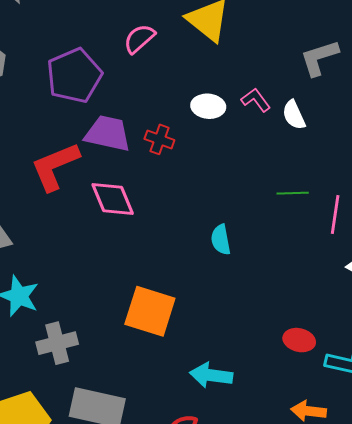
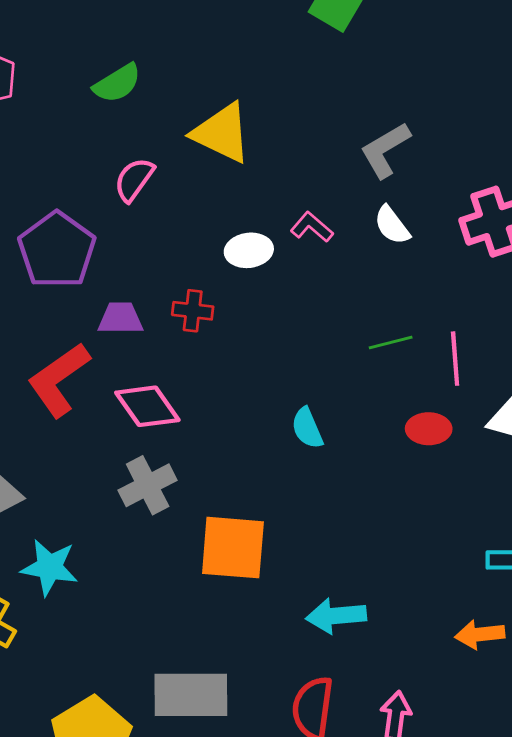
white semicircle: (294, 115) -> (392, 225), moved
purple trapezoid: (108, 133) -> (120, 318), size x0.7
red ellipse: (299, 340) -> (429, 429), moved
gray cross: (57, 343) -> (148, 485), moved

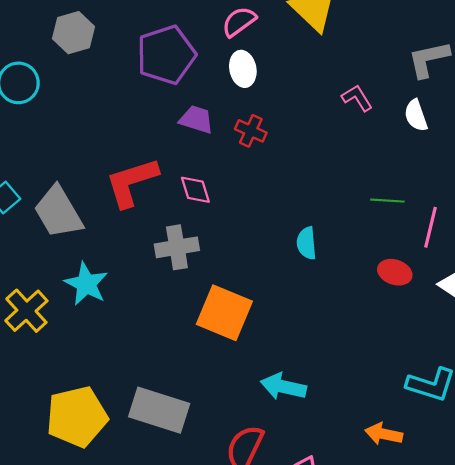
white ellipse: (249, 250) -> (243, 69), moved, turned 68
red L-shape: (59, 380) -> (132, 182), moved
pink diamond: (147, 406) -> (195, 190), size x0.7

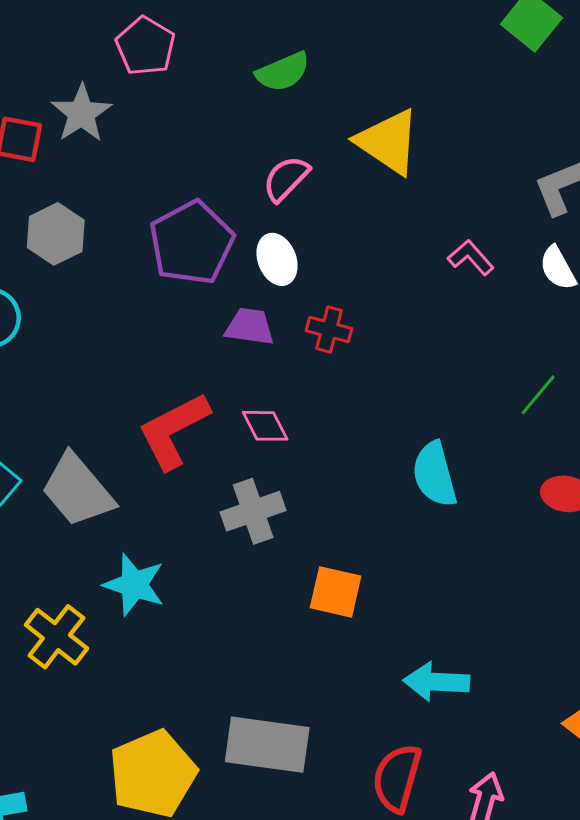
white ellipse: (243, 69) -> (277, 259), moved
green line: (387, 201) -> (538, 395), turned -44
cyan semicircle: (307, 243) -> (435, 474), size x1.4
orange square: (224, 313) -> (336, 592), size x0.7

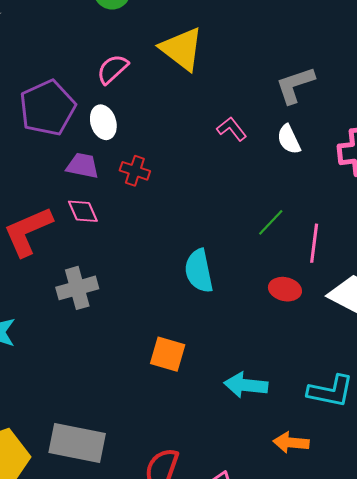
pink diamond: (265, 426) -> (83, 211), moved
orange square: (336, 592) -> (168, 354), moved
cyan arrow: (436, 682) -> (246, 385), moved

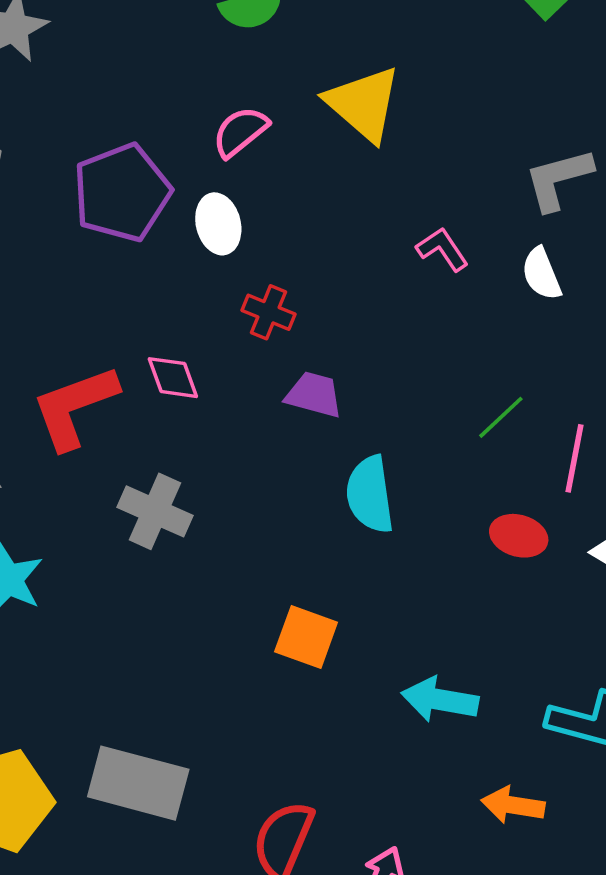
purple trapezoid: (83, 166) -> (314, 395), moved
gray cross: (77, 288) -> (155, 511), turned 36

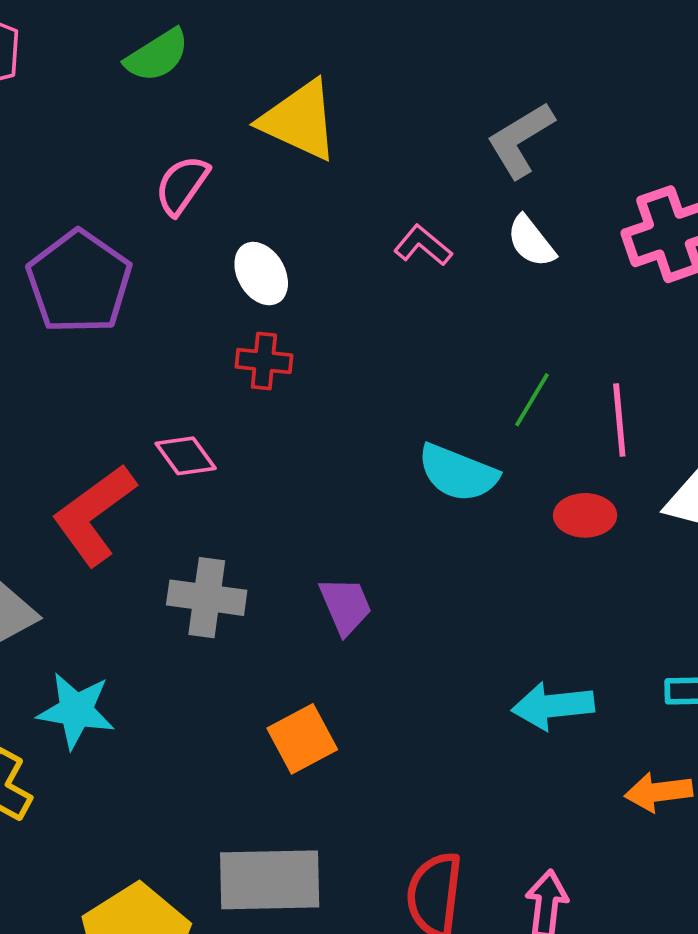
white ellipse: (218, 224) -> (261, 274), moved
purple trapezoid: (314, 395) -> (346, 606), moved, turned 68
cyan semicircle: (370, 494) -> (458, 473), moved, turned -44
orange square: (306, 637) -> (302, 739), moved, turned -32

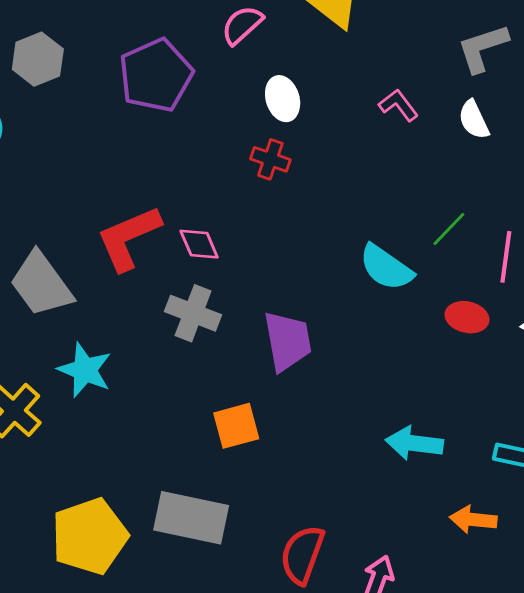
pink diamond: (186, 456) -> (199, 244), moved
purple trapezoid: (346, 606) -> (287, 341), size x1.4

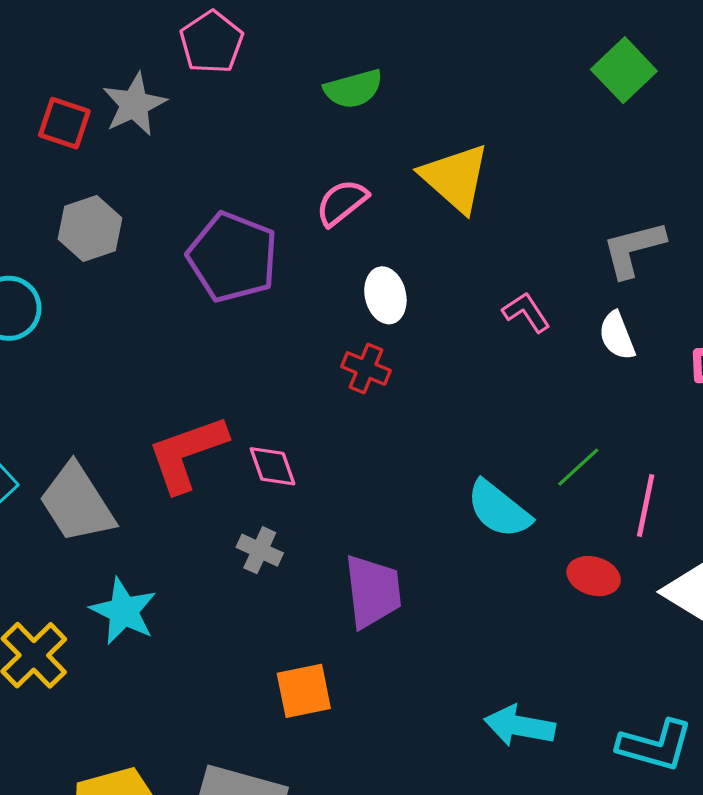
purple pentagon: (156, 75) -> (233, 257), turned -30
gray cross: (193, 313) -> (260, 550), size x0.7

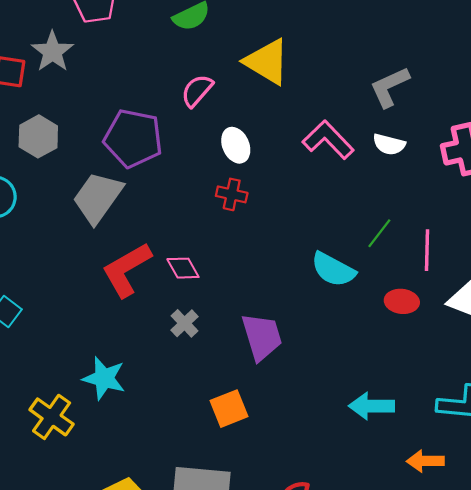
pink L-shape: (526, 312) -> (328, 140), size x1.6
white semicircle: (617, 336) -> (389, 144), turned -44
gray trapezoid: (77, 503) -> (98, 198), moved, turned 78
gray cross: (260, 550) -> (185, 323), turned 32

